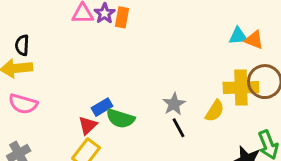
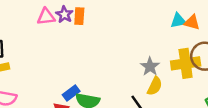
gray star: (174, 104) -> (150, 67), moved
yellow semicircle: (215, 111) -> (155, 86), moved

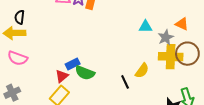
cyan triangle: (178, 21) -> (145, 27), moved
gray star: (150, 67) -> (166, 37), moved

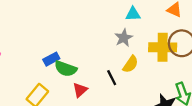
gray star: (166, 37) -> (124, 38), moved
red triangle: (62, 76) -> (80, 90), moved

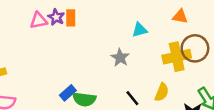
gray star: (124, 38) -> (120, 58), moved
yellow semicircle: (131, 64) -> (162, 92), moved

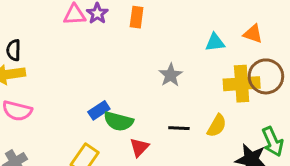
orange rectangle: (71, 18) -> (137, 17), moved
cyan triangle: (140, 30) -> (215, 42), moved
black line: (132, 98) -> (179, 128), turned -56

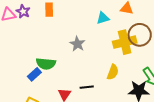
green semicircle: (118, 121) -> (46, 64), moved
black line: (179, 128) -> (87, 87), moved

